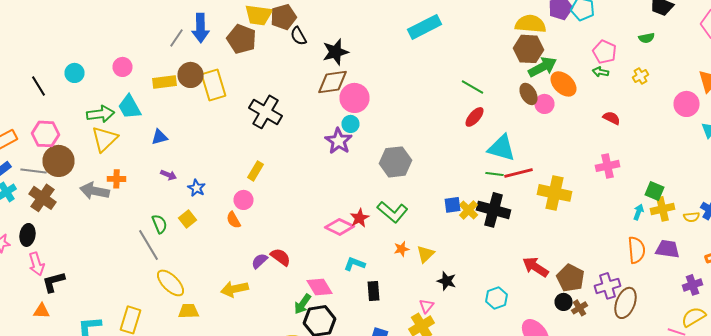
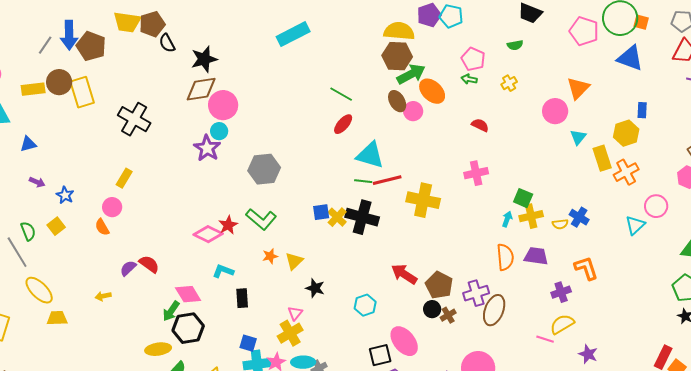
brown pentagon: (242, 39) -> (91, 46), moved
yellow arrow: (234, 289) -> (103, 296), size x0.6

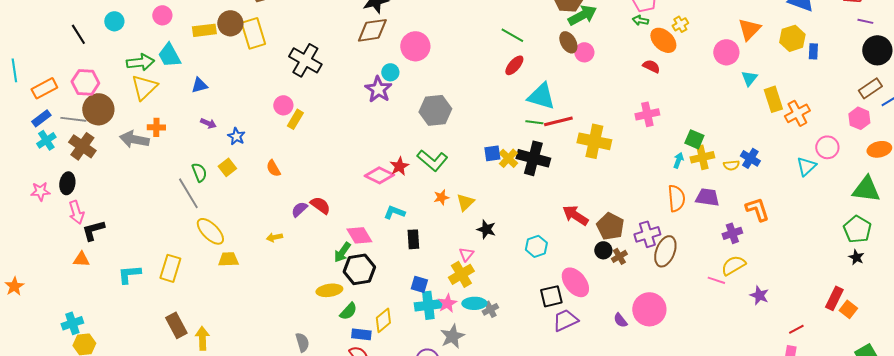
orange ellipse: (432, 91) -> (663, 40), moved
pink circle: (223, 105) -> (415, 46), moved
yellow hexagon: (626, 133) -> (792, 38), moved
pink circle: (112, 207) -> (283, 105), moved

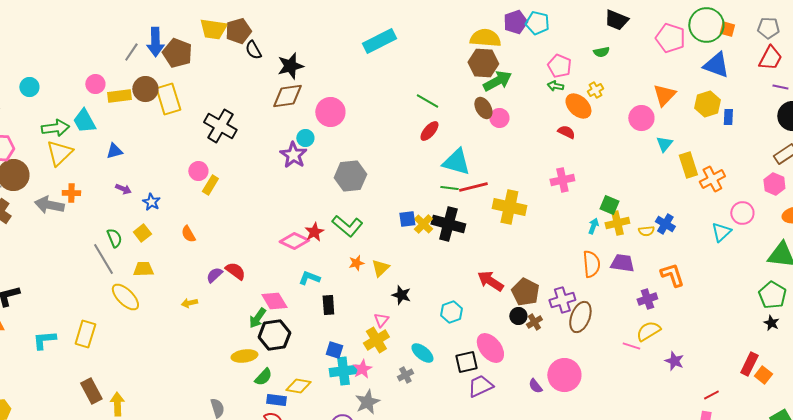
pink circle: (162, 15) -> (95, 84), moved
yellow trapezoid: (228, 259) -> (143, 269), moved
cyan ellipse: (474, 303) -> (422, 353), moved, turned 40
yellow diamond: (383, 320) -> (298, 386), turned 50

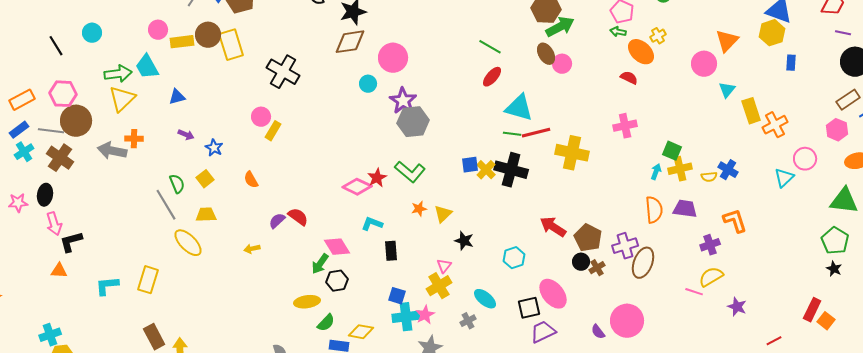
yellow hexagon: (707, 104) -> (772, 33), moved
purple star: (293, 155) -> (403, 101), moved
black hexagon: (274, 335) -> (337, 281), size x0.7

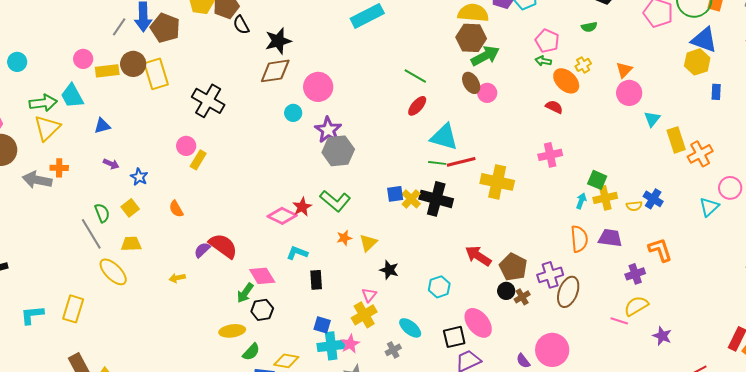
orange triangle: (727, 41) -> (624, 70), moved, size x0.7
red semicircle: (298, 217) -> (223, 246), size x1.4

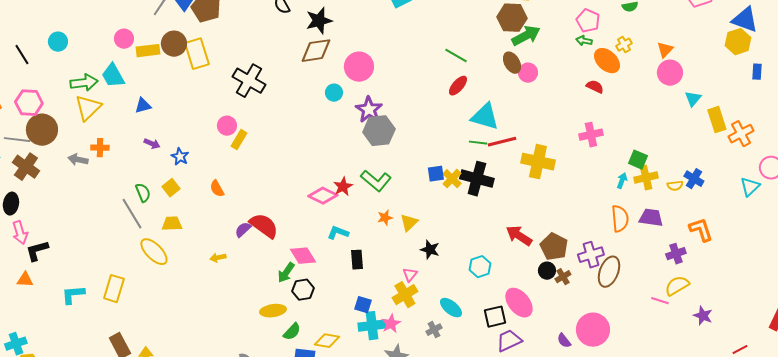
gray arrow: (37, 180) -> (78, 160), size x0.7

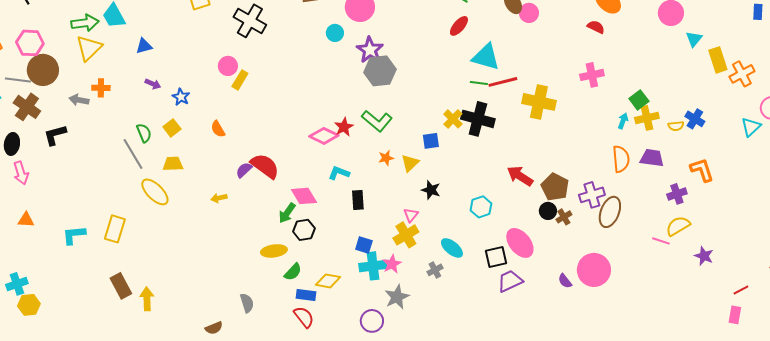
green square: (638, 160) -> (639, 100), turned 30
blue square: (436, 174) -> (431, 141), moved
black L-shape: (37, 251) -> (55, 135), moved

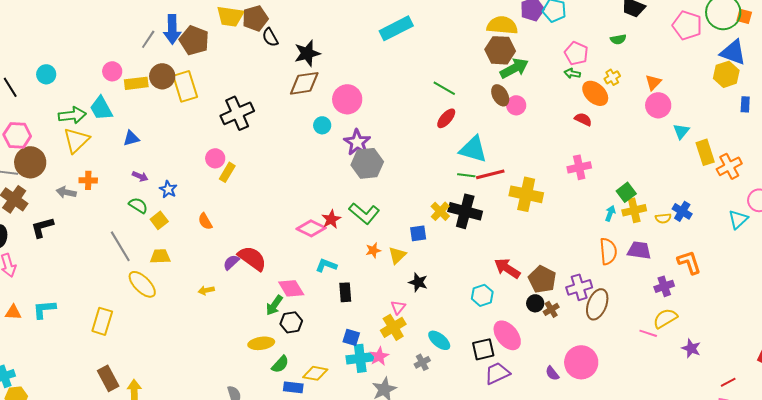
black cross: (250, 21) -> (237, 113), turned 36
green semicircle: (144, 133) -> (138, 205), moved, turned -36
cyan hexagon: (481, 207) -> (482, 295), moved
cyan L-shape: (74, 235) -> (44, 309), moved

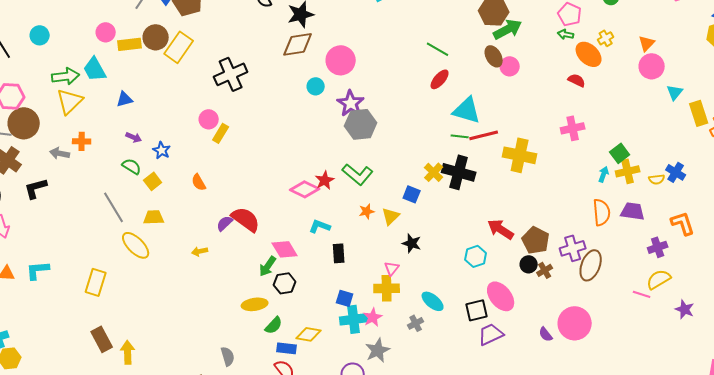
yellow rectangle: (185, 86) -> (179, 47), turned 52
blue square: (418, 233) -> (412, 194), turned 30
yellow cross: (393, 327) -> (387, 288), turned 30

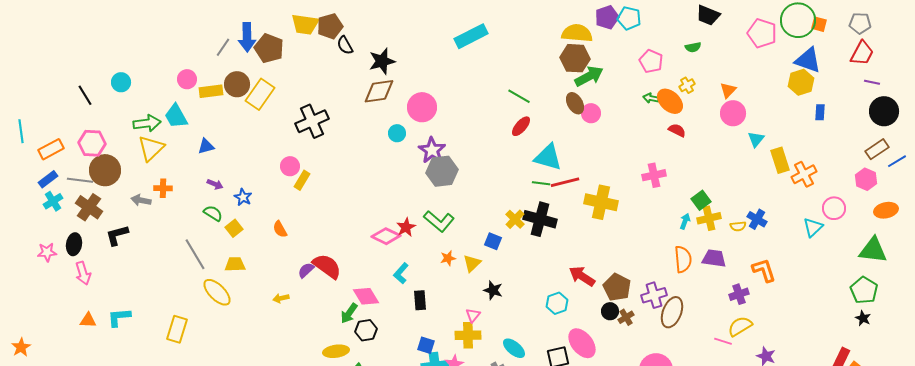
green arrow: (566, 34) -> (651, 98), moved
red semicircle: (577, 80) -> (677, 130), moved
cyan L-shape: (320, 226) -> (401, 273), turned -70

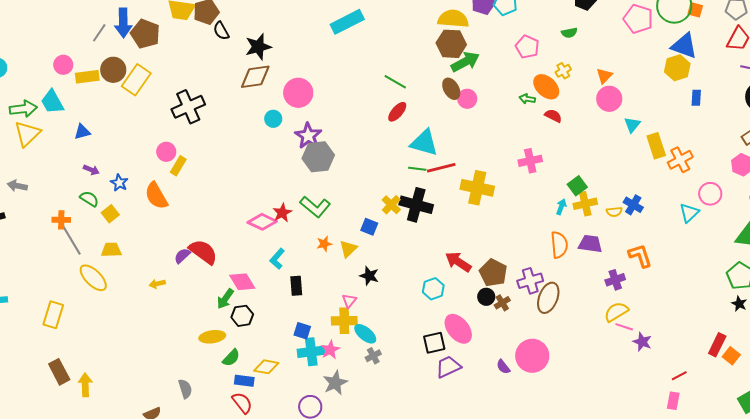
green arrow: (651, 98) -> (527, 99), moved
orange cross: (163, 188) -> (61, 220), moved
orange semicircle: (280, 229) -> (156, 196), moved, size x1.6
pink line: (723, 341) -> (624, 327), moved
cyan ellipse: (514, 348) -> (365, 334), moved

